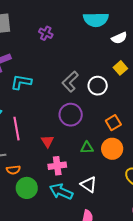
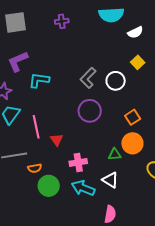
purple cross: (46, 33) -> (62, 21), moved, turned -32
red triangle: (47, 141) -> (57, 140), moved
green triangle: (87, 148) -> (115, 154), moved

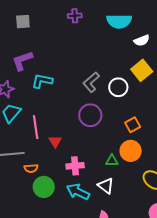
purple cross: (62, 21) -> (75, 16), moved
gray square: (16, 22) -> (23, 22), size x0.7
yellow square: (138, 62) -> (142, 70), size x1.5

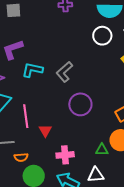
gray L-shape: (91, 82) -> (64, 72), moved
white circle: (118, 87) -> (102, 36), moved
white triangle: (106, 186) -> (96, 175), turned -42

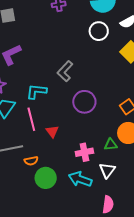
cyan L-shape: (32, 70) -> (37, 91), moved
pink cross: (65, 155) -> (84, 152), moved
white triangle: (96, 175) -> (107, 170), turned -42

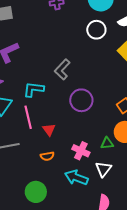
pink cross: (84, 152) -> (81, 151), turned 36
orange semicircle: (31, 161) -> (47, 156), moved
green circle: (46, 178) -> (36, 192), moved

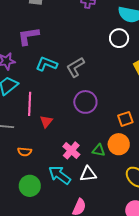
cyan L-shape: (34, 89) -> (47, 64), moved
orange semicircle: (47, 156) -> (25, 152), moved
white triangle: (103, 169) -> (88, 174), turned 30
green circle: (36, 192) -> (30, 186), moved

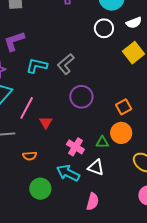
pink line: (30, 104) -> (27, 108), turned 35
white triangle: (88, 174) -> (96, 167), turned 36

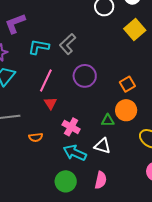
pink line: (27, 108) -> (46, 80), moved
pink cross: (75, 147) -> (71, 127), moved
green circle: (40, 189) -> (66, 181), moved

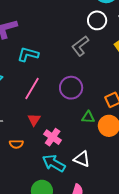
gray L-shape: (68, 44) -> (80, 46), moved
red triangle: (50, 103) -> (34, 120), moved
green triangle: (108, 120) -> (88, 117), moved

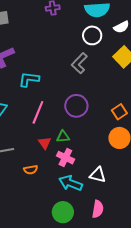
green triangle: (88, 117) -> (63, 137), moved

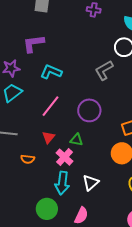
green triangle: (63, 137) -> (76, 140), moved
white triangle: (98, 175) -> (91, 183), turned 48
cyan arrow: (70, 183) -> (62, 183), turned -120

